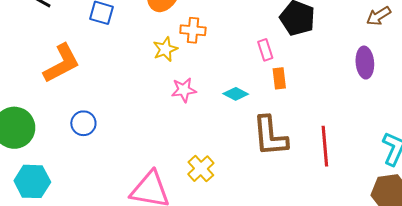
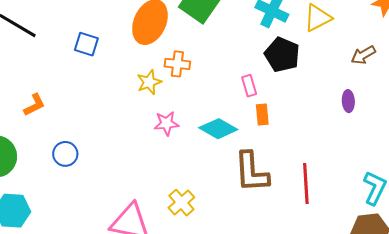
orange L-shape: (62, 63) -> (34, 105), moved, size x0.6
purple ellipse: (365, 63) -> (348, 101), size x0.7
cyan diamond: (236, 94) -> (218, 129), size x1.5

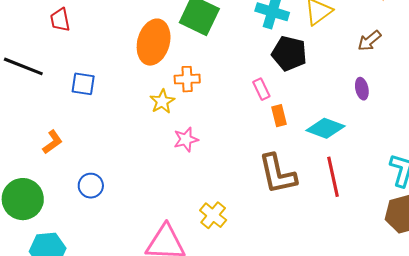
blue square: (86, 44) -> (83, 84), moved
cyan diamond: (218, 129) -> (325, 128), moved

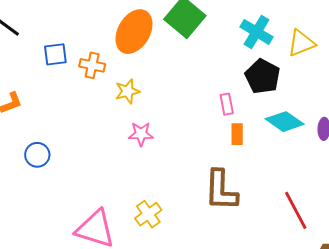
orange cross: (187, 79) -> (92, 65), moved
blue square: (83, 84) -> (55, 54), turned -30
cyan diamond: (325, 128) -> (285, 122), moved
red line: (333, 177) -> (296, 210), moved, turned -30

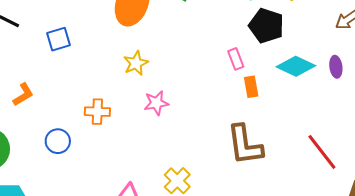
orange cross: (92, 65) -> (97, 112), moved

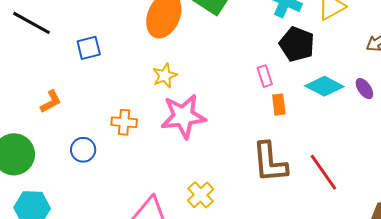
purple ellipse: (336, 67) -> (364, 89), turned -30
pink star: (156, 103) -> (183, 116), size x1.8
red line: (322, 152) -> (323, 172), moved

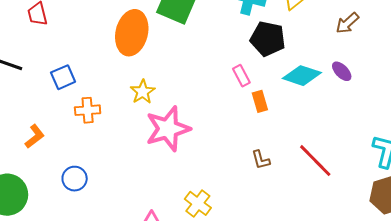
orange cross: (124, 122) -> (88, 110), moved
brown L-shape: (270, 162) -> (261, 160), size x0.5

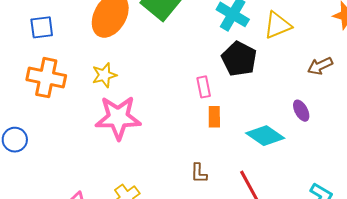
cyan diamond: (302, 76) -> (265, 136), moved
blue square: (63, 77) -> (42, 27), moved
orange cross: (88, 110) -> (46, 78), size x1.5

